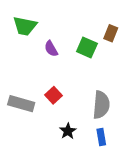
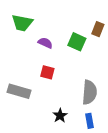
purple semicircle: (51, 49) -> (45, 43), turned 144
red square: (53, 95) -> (47, 72), moved, turned -32

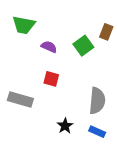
green square: (77, 42) -> (83, 46), turned 30
blue rectangle: (89, 121) -> (97, 132), turned -56

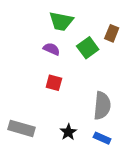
green trapezoid: (24, 25) -> (61, 21), moved
gray rectangle: (20, 99) -> (21, 128), moved

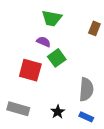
green square: (88, 48) -> (57, 58), moved
red square: (54, 83) -> (30, 70), moved, size x1.6

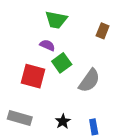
gray semicircle: (86, 89) -> (89, 81), moved, turned 30
blue rectangle: (86, 117) -> (94, 127), turned 56

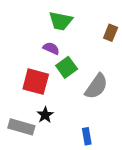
black star: (63, 121) -> (45, 115), moved
blue rectangle: (94, 127) -> (87, 136), moved

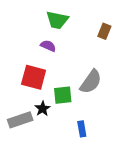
green square: (67, 67) -> (63, 95), moved, turned 30
gray rectangle: (21, 127) -> (20, 120), turned -35

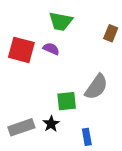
red square: (34, 77) -> (21, 50), moved
black star: (43, 109) -> (51, 124), moved

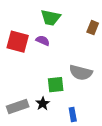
gray semicircle: (96, 87) -> (81, 73), turned 70

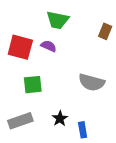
green square: (56, 85) -> (33, 85), moved
black star: (43, 104) -> (60, 119), moved

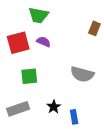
green trapezoid: (58, 20) -> (38, 15), moved
red square: (20, 47) -> (18, 43), turned -30

